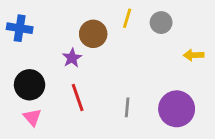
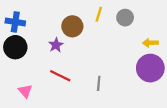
black circle: (30, 85) -> (15, 47), moved
red line: (78, 98) -> (60, 76), turned -45
purple circle: (177, 109) -> (150, 68), moved

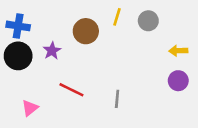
purple star: (56, 45) -> (52, 51), moved
purple circle: (150, 68) -> (178, 81), size x0.6
pink triangle: (25, 91) -> (30, 108), turned 32

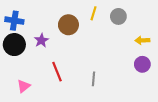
red line: (71, 90) -> (57, 72), turned 42

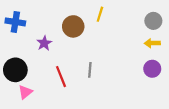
gray circle: (118, 16) -> (153, 21), moved
black circle: (14, 45) -> (15, 70), moved
gray line: (93, 79) -> (90, 70), moved

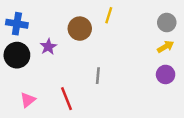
yellow arrow: (152, 43) -> (166, 47), turned 152
black circle: (15, 70) -> (17, 55), moved
red line: (61, 77) -> (66, 99), moved

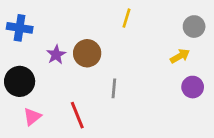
brown circle: (80, 29) -> (87, 53), moved
yellow arrow: (166, 47) -> (180, 56), moved
black circle: (17, 55) -> (20, 81), moved

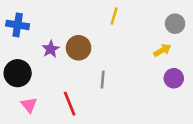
pink triangle: (32, 117) -> (29, 105), turned -30

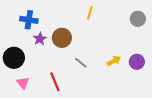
blue cross: (18, 25) -> (29, 20), moved
yellow arrow: (162, 50) -> (114, 61), moved
gray line: (103, 80) -> (81, 63), turned -56

